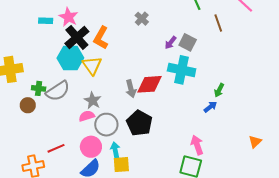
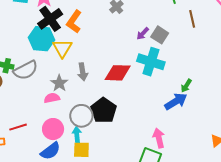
gray arrow: (131, 89) -> (83, 72), moved
blue arrow: (210, 107) -> (176, 101), size x1.6
gray circle: (106, 125) -> (81, 116), moved

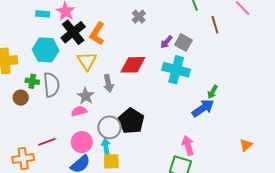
cyan hexagon: (42, 39) -> (46, 50), moved
gray semicircle: (26, 70) -> (51, 85), turned -65
red diamond: (118, 73) -> (133, 65), moved

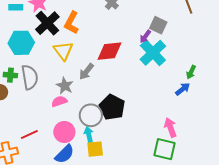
purple arrow: (166, 42) -> (145, 36), moved
cyan cross: (176, 70) -> (153, 53), turned 36
gray arrow: (108, 83) -> (86, 72), turned 54
blue arrow: (203, 108) -> (183, 89), size x0.7

